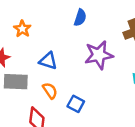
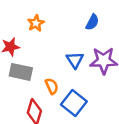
blue triangle: (48, 61) -> (75, 60), moved, turned 30
blue square: (76, 104) -> (74, 103), size x1.5

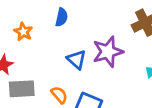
blue semicircle: (92, 22) -> (62, 17), moved

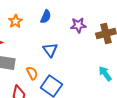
purple star: (108, 52) -> (78, 25), moved, size x0.7

